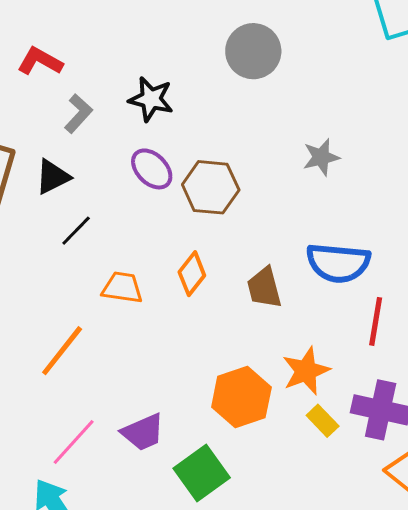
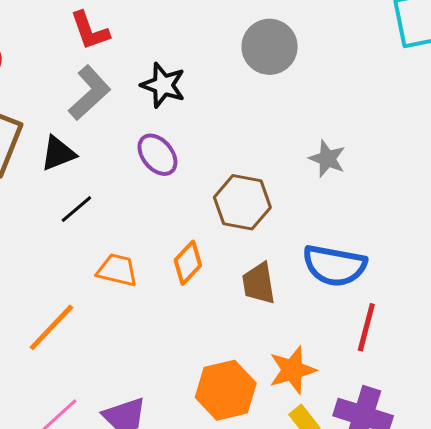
red L-shape: (40, 61) -> (90, 31), moved, turned -144
gray L-shape: (78, 114) -> (90, 93), size x1.4
gray star: (321, 157) -> (327, 159), turned 30
brown hexagon: (211, 187) -> (242, 202), moved

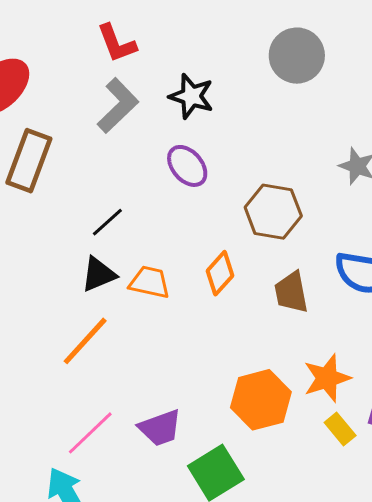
black triangle: (58, 153) -> (99, 274), moved

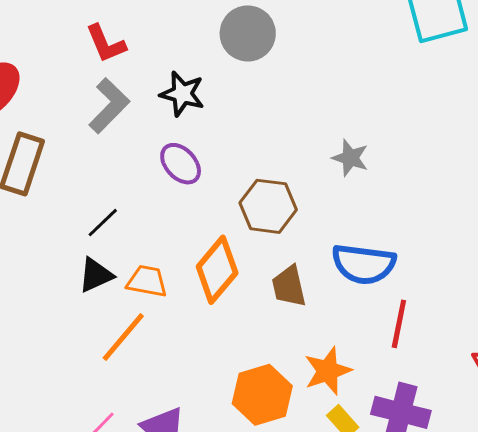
gray circle: (297, 56) -> (248, 33), moved
orange diamond: (220, 273) -> (217, 270), size x1.5
orange line: (85, 341) -> (123, 337), moved

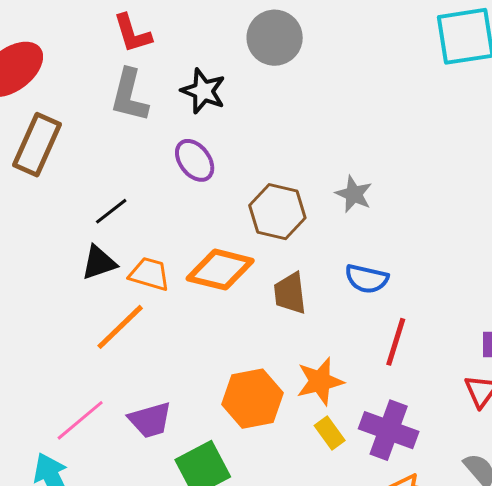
gray L-shape: (109, 106) -> (129, 96), turned 144
gray star: (350, 158) -> (354, 194), moved
blue semicircle: (364, 264) -> (367, 279), size x0.7
orange diamond: (217, 270) -> (220, 270), turned 58

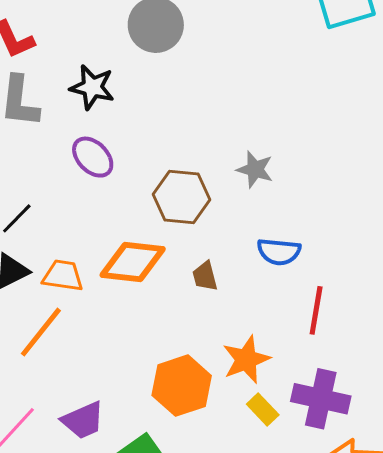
brown trapezoid: (290, 293) -> (205, 276), size x0.7

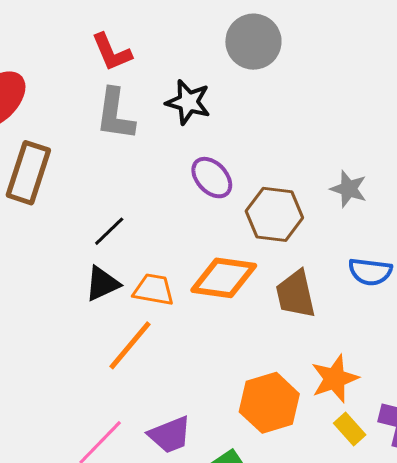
purple ellipse: (93, 157) -> (212, 178), moved
brown trapezoid: (205, 276) -> (296, 294), size x1.6

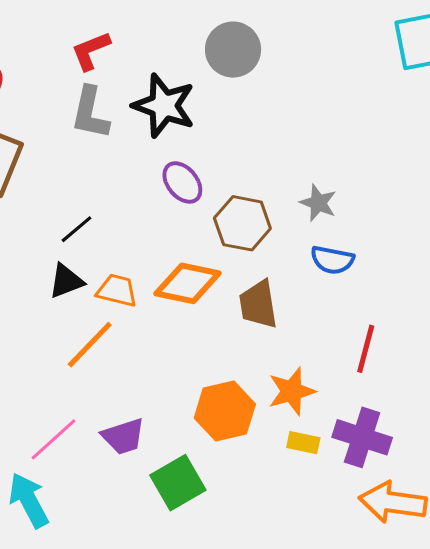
red L-shape: (112, 52) -> (91, 51), turned 87
black star: (188, 102) -> (164, 106), size x1.4
blue semicircle: (370, 272) -> (332, 260), moved
yellow rectangle: (350, 429) -> (303, 443), turned -40

